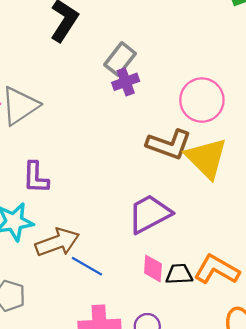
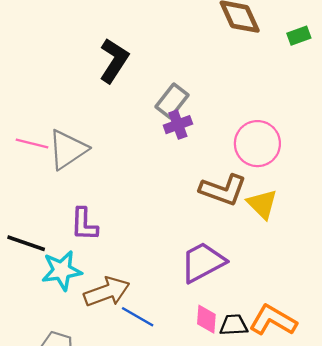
yellow triangle: (206, 158) -> (262, 204), size x0.7

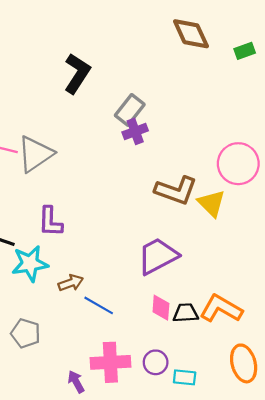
pink circle: (257, 144) -> (238, 164), moved
brown arrow: (107, 292) -> (71, 283), size x0.6

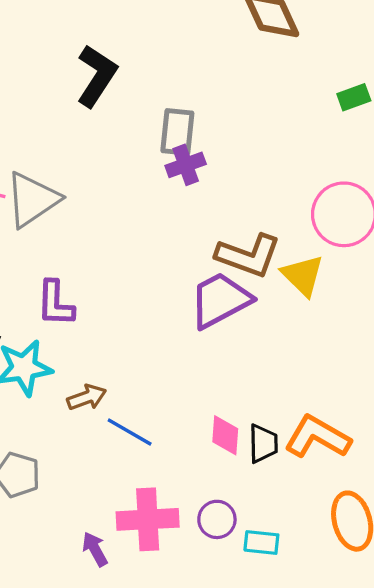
green rectangle: (245, 51) -> (354, 97), moved
gray rectangle: (130, 110) -> (177, 132), turned -32
purple trapezoid: (158, 256) -> (220, 300), moved
black trapezoid: (186, 313) -> (263, 444), turned 92

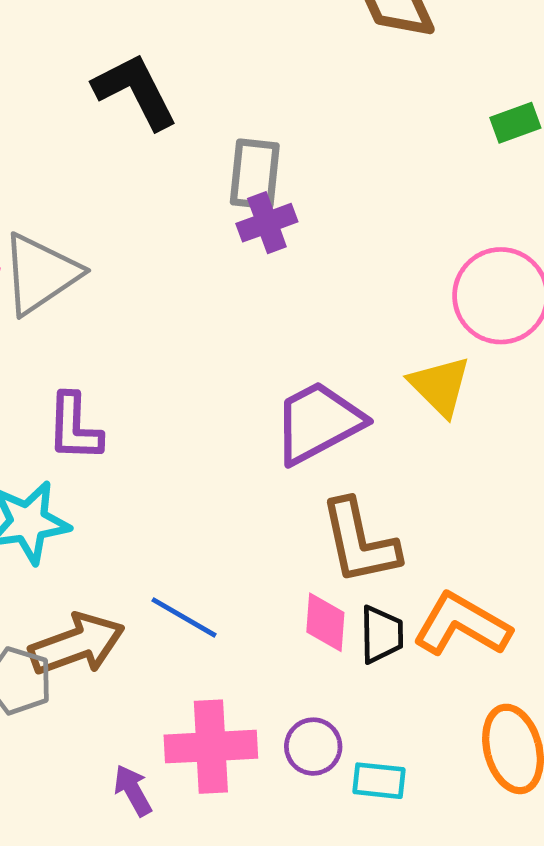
black L-shape: (97, 76) -> (135, 91), turned -60
brown L-shape: (248, 256) -> (360, 542), moved, turned 58
brown arrow: (87, 397) -> (77, 644), moved, size x1.6

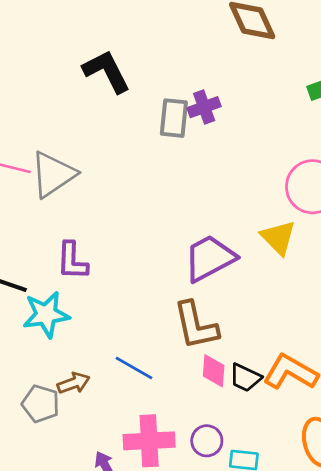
purple cross: (267, 223) -> (204, 107), moved
brown L-shape: (360, 542) -> (196, 325), moved
black trapezoid: (381, 634) -> (245, 378), turned 116
brown arrow: (77, 644) -> (74, 383), size x0.6

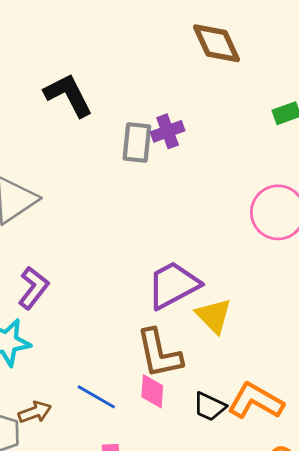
yellow triangle: (278, 238) -> (214, 316), moved
purple L-shape: (72, 261) -> (33, 288), turned -144
pink diamond: (214, 371) -> (152, 391), moved

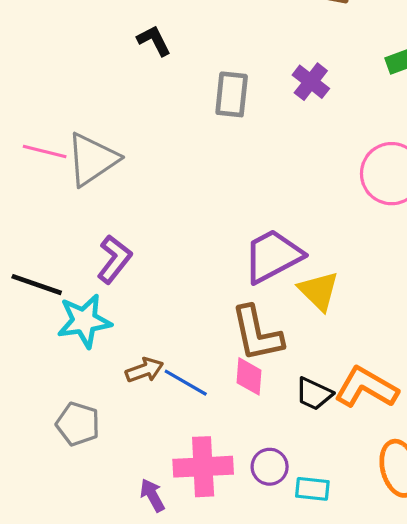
black L-shape: (68, 95) -> (154, 41), size x0.6
purple cross: (168, 131) -> (311, 82), moved, turned -32
brown arrow: (35, 412) -> (144, 370), moved

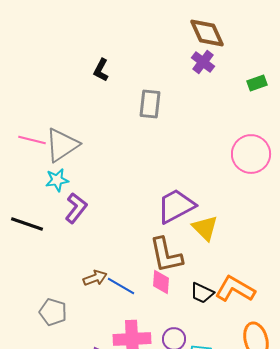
black L-shape: (154, 41) -> (101, 70), turned -125
purple cross: (311, 82) -> (203, 62), moved
cyan star: (84, 321) -> (57, 180), moved, size x0.7

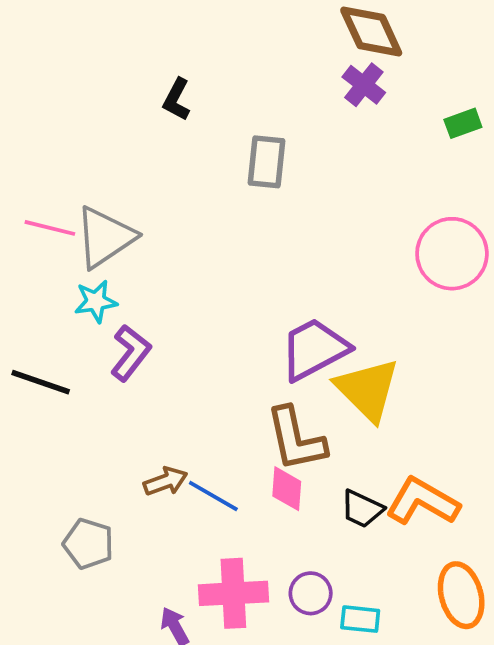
yellow triangle: (205, 228) -> (367, 390), size x1.4

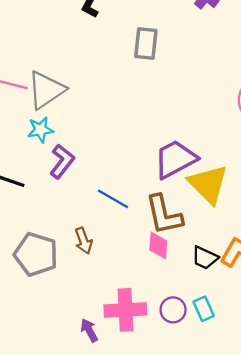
brown arrow: (166, 481) -> (84, 241), turned 90
blue line: (213, 496) -> (113, 199), moved
gray pentagon: (88, 544) -> (36, 254), moved, size x1.4
cyan rectangle: (360, 619) -> (204, 309), moved, turned 60

